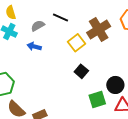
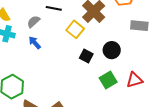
blue arrow: (34, 47) -> (35, 43), turned 48
black circle: (115, 85) -> (112, 50), moved

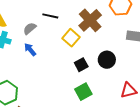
black square: (86, 56) -> (81, 65), turned 32
green square: (108, 80) -> (83, 92), moved

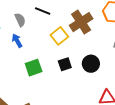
gray semicircle: (30, 28) -> (20, 20), turned 96
green square: (83, 92) -> (34, 68), moved

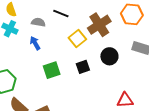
gray semicircle: (20, 20) -> (38, 22), turned -56
black circle: (91, 64) -> (109, 56), moved

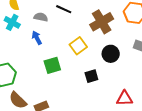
yellow square: (77, 38) -> (78, 46), moved
black square: (83, 67) -> (91, 76), moved

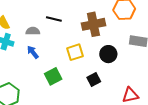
brown cross: (102, 22) -> (93, 24), turned 30
yellow square: (78, 46) -> (75, 52), turned 30

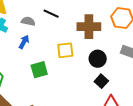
blue arrow: (33, 52) -> (24, 42), turned 56
black square: (94, 80) -> (101, 81), moved, turned -32

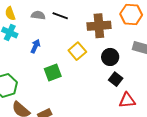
gray semicircle: (28, 21) -> (38, 15), moved
yellow square: (65, 50) -> (77, 51), turned -30

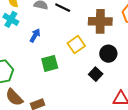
black square: (116, 79) -> (96, 74), moved

